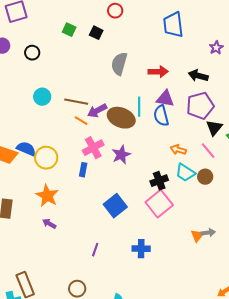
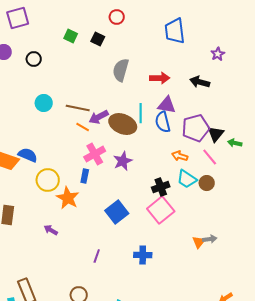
purple pentagon: (200, 106) -> (196, 128), moved
yellow circle: (46, 158) -> (48, 180), moved
orange star: (47, 196) -> (68, 198), moved

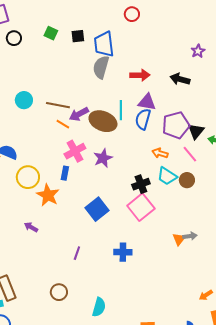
red circle: (117, 17) -> (132, 14), moved
blue trapezoid: (175, 31) -> (104, 44), moved
black square: (98, 39) -> (78, 36), turned -32
black circle: (34, 59) -> (14, 38), moved
blue semicircle: (163, 122) -> (143, 119), turned 30

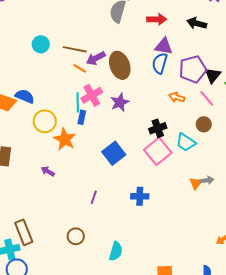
cyan line: (121, 110) -> (78, 102), moved
brown ellipse: (103, 121) -> (120, 65), turned 48
cyan trapezoid: (167, 176) -> (186, 142), moved

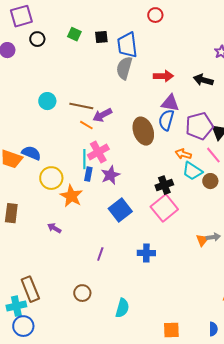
brown ellipse: (120, 65) -> (143, 131), moved
purple star: (120, 102) -> (110, 175), moved
cyan trapezoid: (186, 142) -> (192, 171), moved

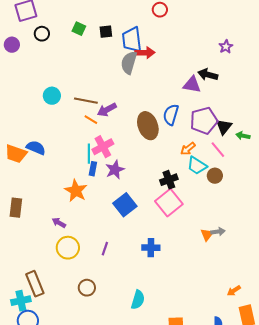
red arrow: (163, 76) -> (145, 53), moved
purple triangle: (170, 103) -> (192, 85), moved
orange arrow: (183, 154) -> (188, 149), turned -56
yellow circle: (51, 178) -> (68, 248), moved
cyan semicircle: (122, 308) -> (138, 300), moved

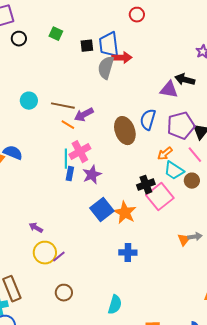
black square: (106, 32) -> (87, 46), moved
orange star: (76, 191) -> (125, 213), moved
pink square: (169, 203) -> (160, 197), moved
purple line: (105, 249) -> (59, 257), moved, turned 32

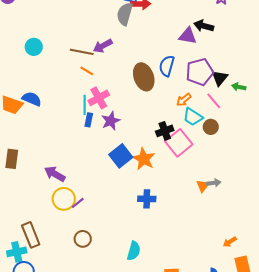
cyan circle: (29, 101) -> (34, 47), moved
purple arrow: (84, 115) -> (103, 46), moved
purple arrow: (36, 228) -> (55, 174), size x1.5

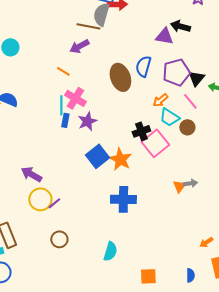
brown line: (82, 52) -> (88, 26), moved
pink cross: (99, 98) -> (75, 98), turned -30
blue cross: (147, 199) -> (123, 199), size x1.4

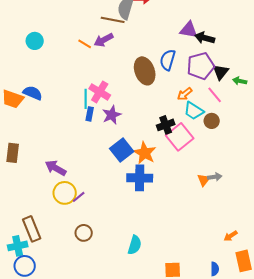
black arrow: (180, 26) -> (205, 38), moved
orange line: (63, 71) -> (85, 44), moved
blue cross: (123, 199) -> (140, 178), moved

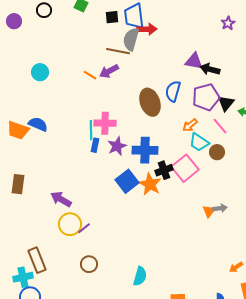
pink cross: (100, 92) -> (105, 123), turned -30
black cross: (166, 125) -> (164, 170), moved
blue cross: (140, 178) -> (145, 150), moved

